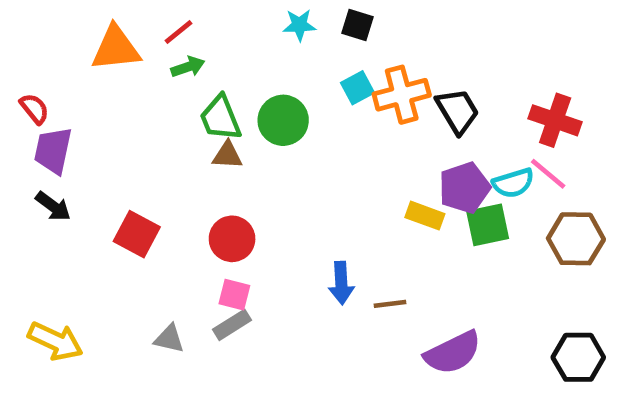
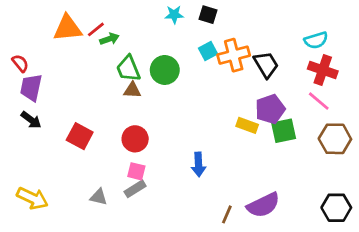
red line: (179, 32) -> (96, 29), moved
cyan semicircle: (513, 183) -> (316, 40), moved
brown line: (390, 304) -> (227, 214), moved, turned -60

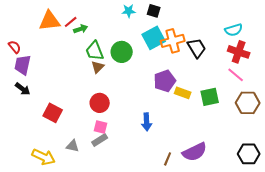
cyan square: (208, 51) -> (154, 38), size x1.6
brown triangle: (132, 90) -> (98, 67), turned -48
purple pentagon: (270, 109) -> (165, 81), moved
red square: (80, 136) -> (53, 113), moved
yellow arrow: (32, 198) -> (44, 157), moved

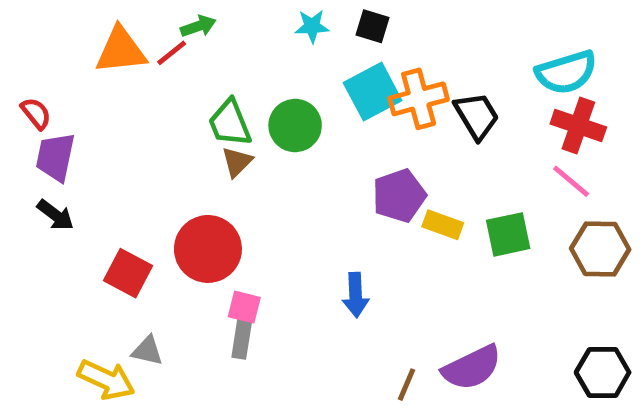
green arrow: (81, 29) -> (198, 26), moved
cyan semicircle: (234, 30) -> (566, 72), size x1.4
red circle: (100, 103) -> (208, 249), moved, size x1.4
gray rectangle: (100, 140) -> (242, 339), turned -49
gray triangle: (73, 146) -> (147, 351), moved

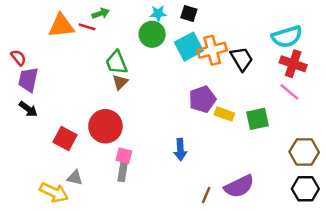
red line: (172, 53) -> (87, 27), turned 56
green circle: (295, 125) -> (152, 34), moved
brown hexagon: (600, 249) -> (304, 152), moved

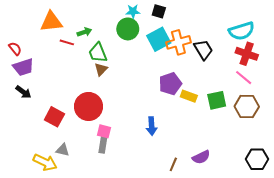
green arrow: (101, 13) -> (84, 32), moved
red line: (87, 27) -> (67, 42), moved
purple trapezoid: (28, 80) -> (23, 67), turned -120
brown hexagon: (304, 152) -> (247, 106), moved
purple semicircle: (239, 186) -> (201, 157), size x0.7

